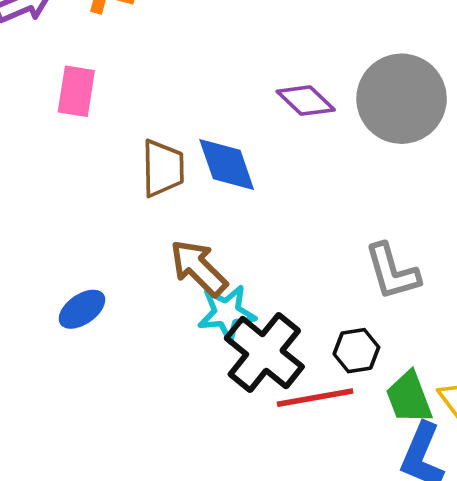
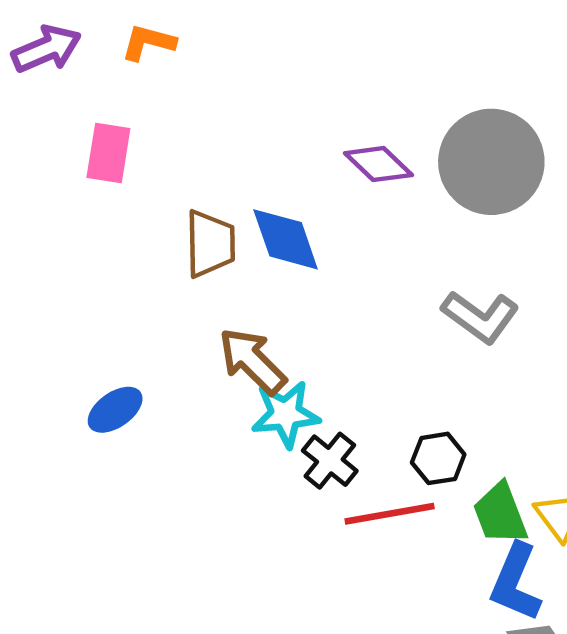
gray L-shape: (392, 272) -> (480, 317), moved, turned -38
black cross: (264, 352) -> (330, 461), size x0.6

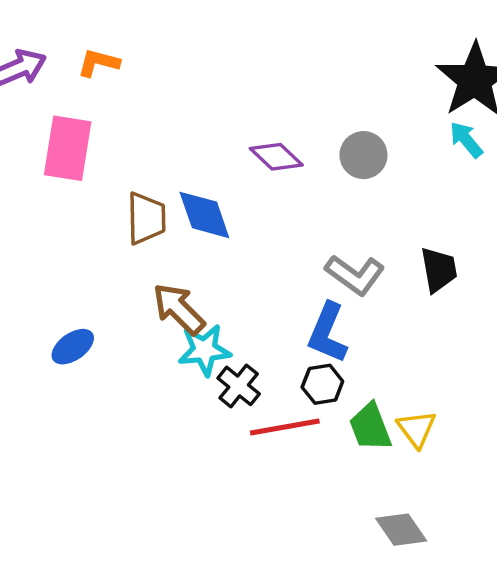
pink rectangle: (108, 153) -> (68, 148), size x1.4
gray circle: (491, 162) -> (363, 155), size x0.6
blue L-shape: (516, 582) -> (328, 333), moved

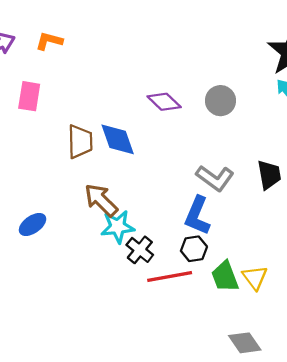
pink rectangle: (68, 148) -> (29, 96), size x0.7

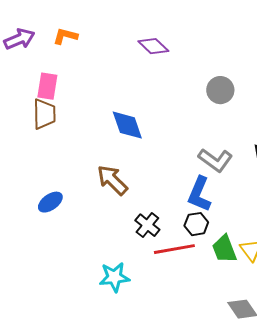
purple diamond: (164, 102) -> (153, 46), moved
brown trapezoid: (80, 142) -> (44, 114), moved
cyan star: (118, 227) -> (114, 277), moved

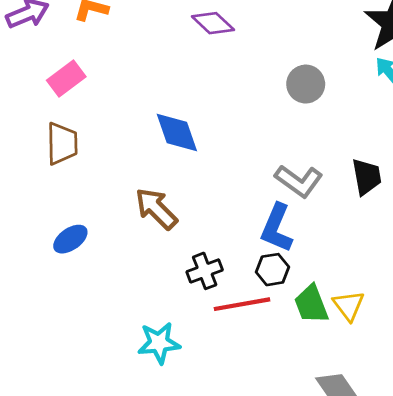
pink rectangle: (47, 86) -> (66, 79), turned 44
brown trapezoid: (44, 114) -> (62, 144), moved
black cross: (147, 225) -> (205, 271), turned 30

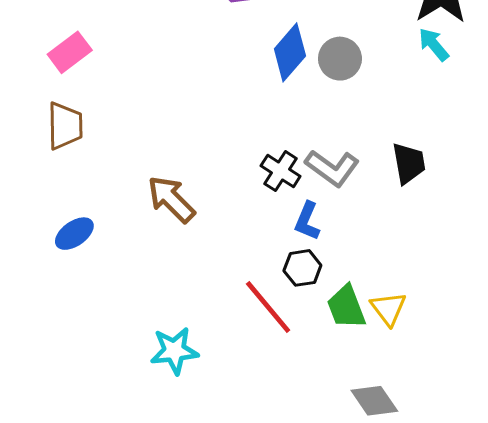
blue diamond: (177, 132) -> (290, 52), moved, turned 60
blue L-shape: (277, 228) -> (307, 221), size x0.7
black cross: (205, 271) -> (281, 171), moved, turned -36
red line: (242, 304) -> (268, 307), turned 60

